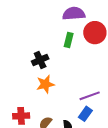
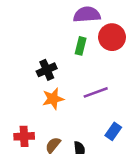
purple line: (90, 96) -> (96, 92), moved
blue rectangle: (85, 114) -> (113, 131), moved

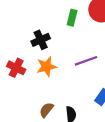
red cross: (24, 136) -> (16, 68), moved, turned 30

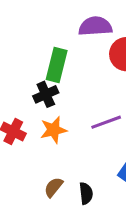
green rectangle: (72, 18) -> (57, 65), moved, size x1.5

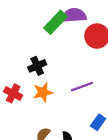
green rectangle: (57, 65) -> (56, 22), moved, turned 30

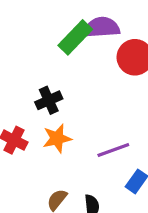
purple line: (82, 87) -> (113, 150), moved

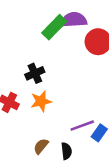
purple line: (113, 150) -> (82, 126), moved

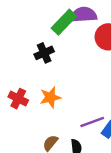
black cross: (35, 73) -> (44, 53), moved

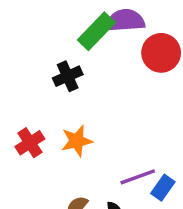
red cross: (18, 99) -> (30, 143), turned 30

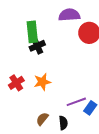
green rectangle: (96, 31) -> (32, 32), moved, turned -50

